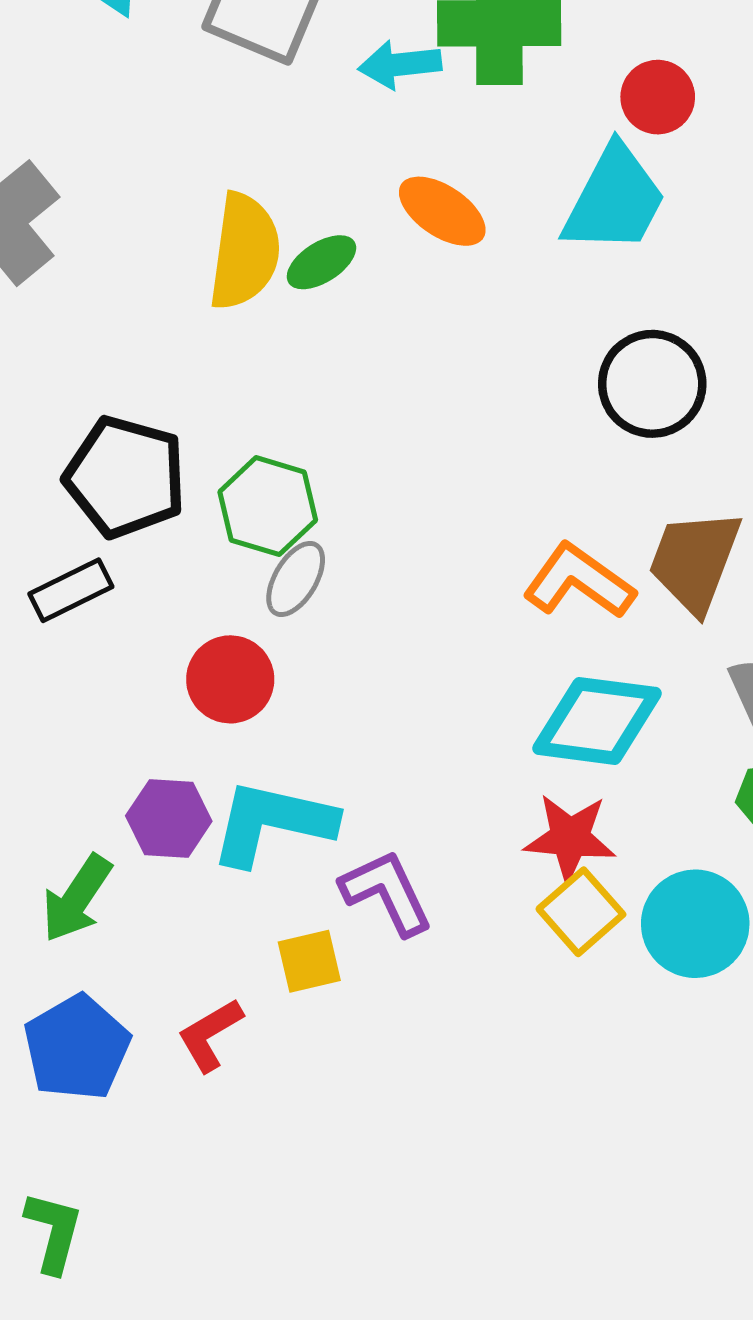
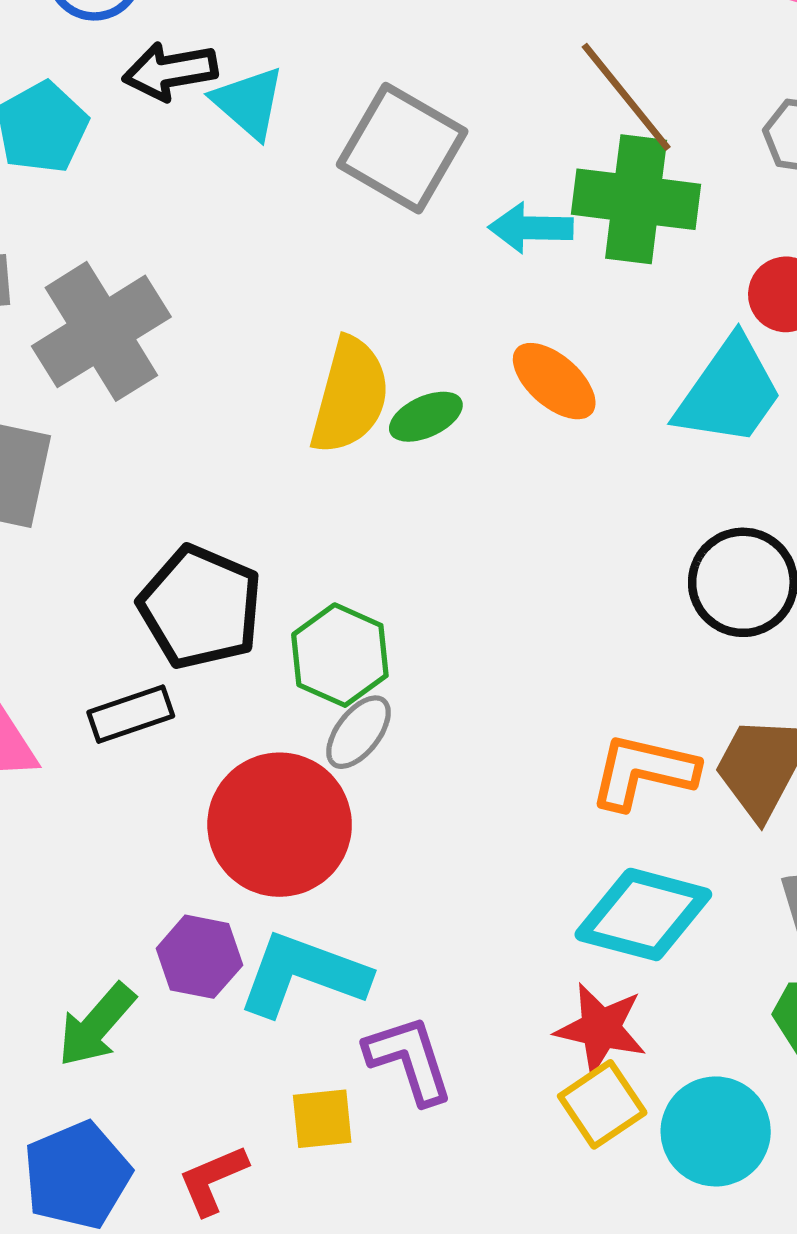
orange L-shape: (579, 581) -> (643, 772), turned -30
red circle: (230, 679) -> (280, 825), size x1.6

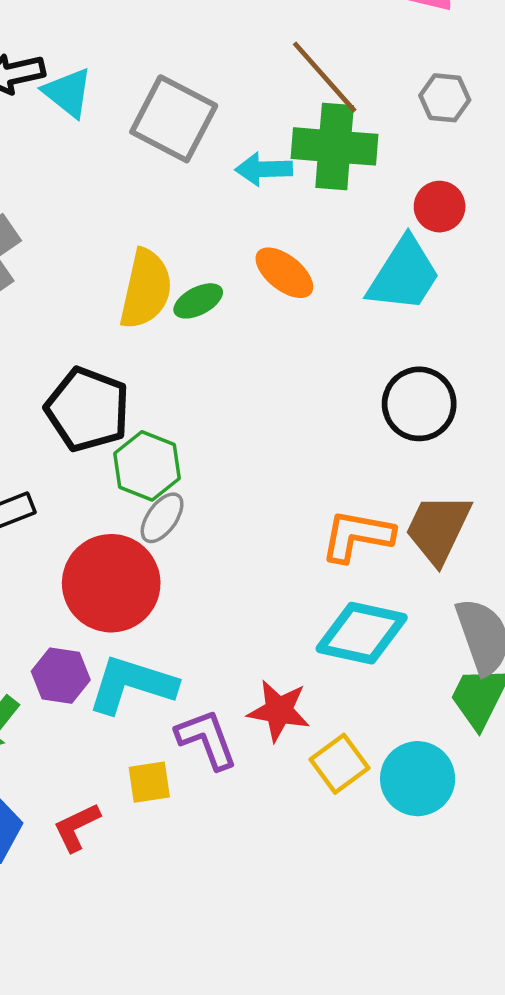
black pentagon: (200, 607) -> (88, 409), moved
red star: (601, 1028) -> (279, 711), moved

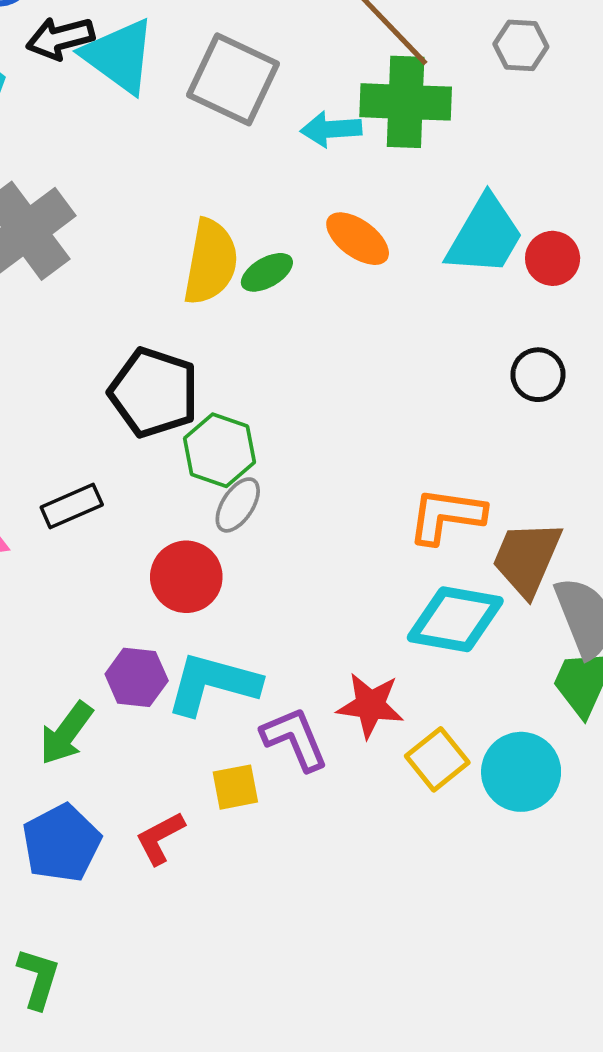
cyan triangle: (68, 93) -> (119, 56), size x1.4
red circle: (440, 207) -> (553, 258), moved
black circle: (419, 404) -> (538, 375), moved, size x0.7
brown trapezoid: (438, 529) -> (527, 558), moved
red circle: (111, 583) -> (186, 577), size x0.7

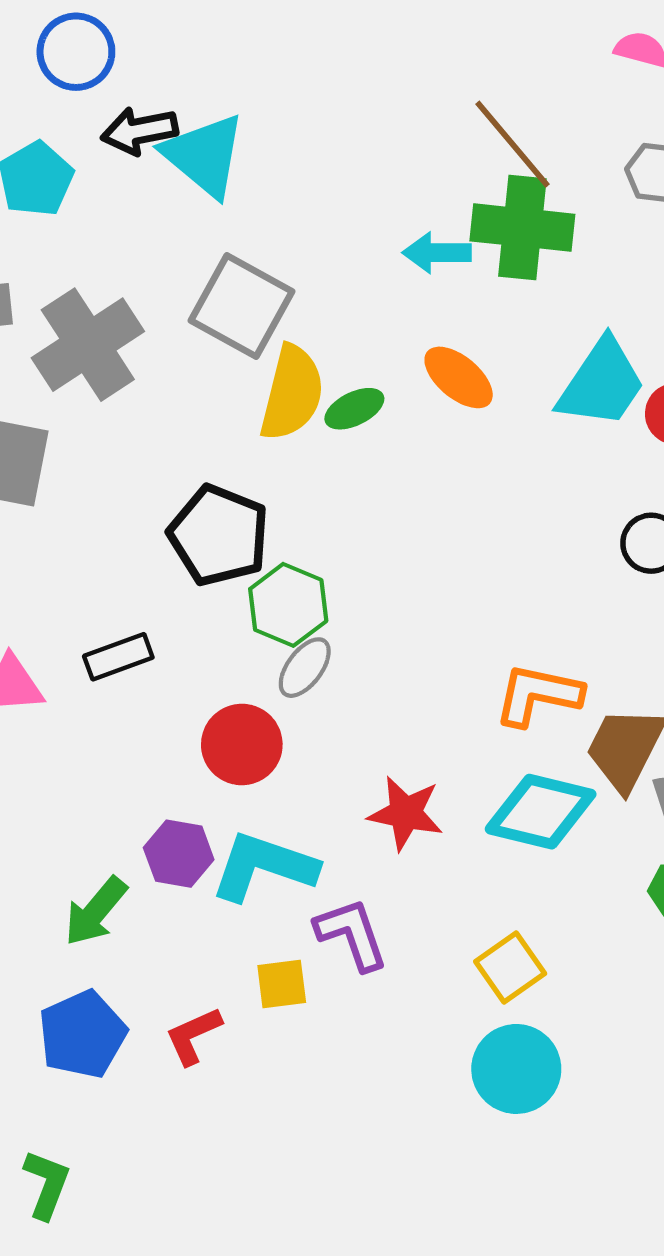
gray square: (233, 79) -> (242, 306), moved
red star: (370, 705) -> (406, 813), moved
cyan circle: (521, 772) -> (516, 1069), moved

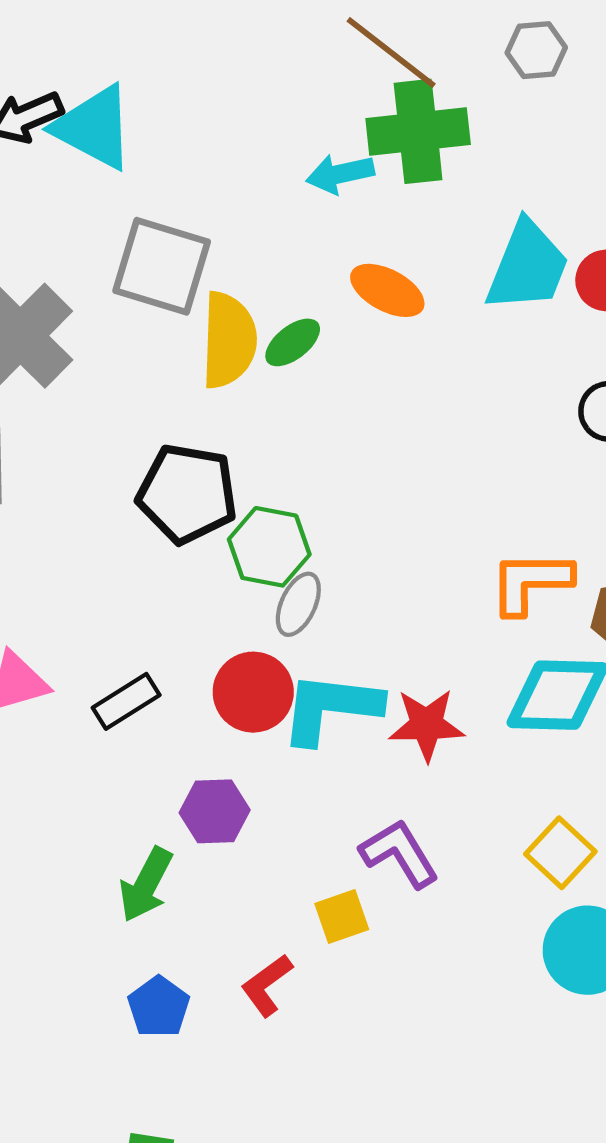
black rectangle: (118, 657) -> (126, 701), moved
cyan L-shape: (264, 866) -> (331, 708), moved
blue pentagon: (82, 1034) -> (159, 1007), size x0.7

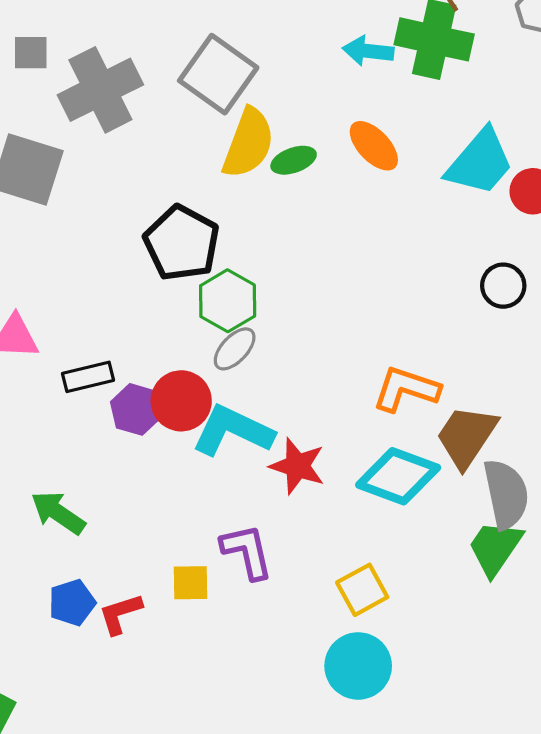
purple hexagon: (215, 811) -> (136, 409), moved
green arrow: (146, 885) -> (58, 513), turned 78
blue pentagon: (159, 1007) -> (72, 603), moved

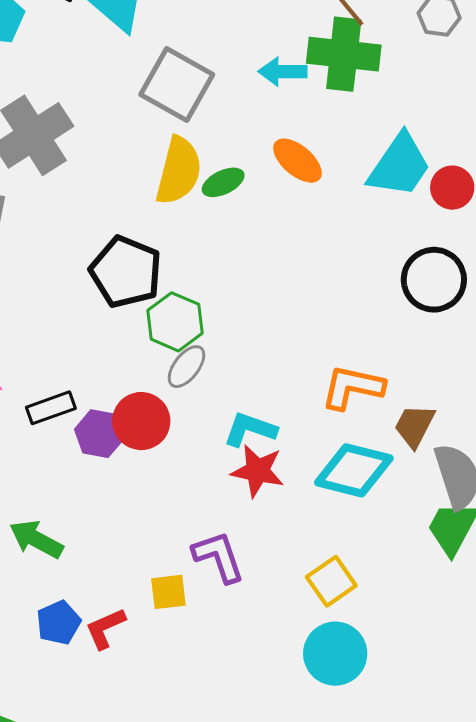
gray square: (218, 74) -> (177, 85), moved
black circle: (503, 286) -> (434, 280), size x1.5
cyan L-shape: (233, 431) -> (250, 429), moved, size x0.7
brown trapezoid: (467, 436) -> (414, 426), size x0.7

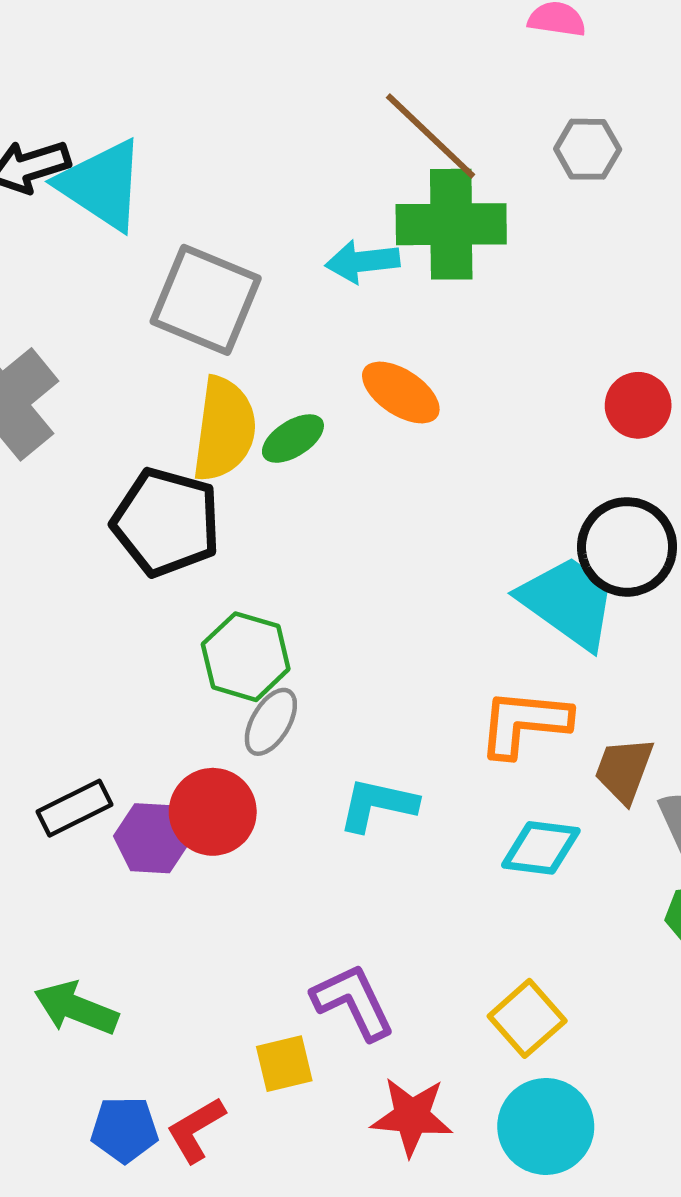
cyan trapezoid: (399, 165) -> (568, 602), moved, turned -82
black pentagon: (126, 272) -> (166, 522), moved
cyan diamond: (354, 470) -> (541, 848), size x0.7
red star: (258, 471) -> (412, 1116), moved
blue pentagon: (59, 623) -> (125, 1129), turned 30

